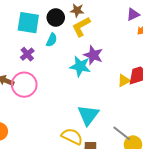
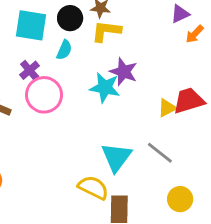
yellow L-shape: (81, 27) -> (106, 31), turned 35
pink circle: (24, 85) -> (44, 95), moved
gray line: (122, 133) -> (160, 153), moved

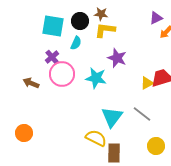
cyan star: (105, 88) -> (96, 78), moved

